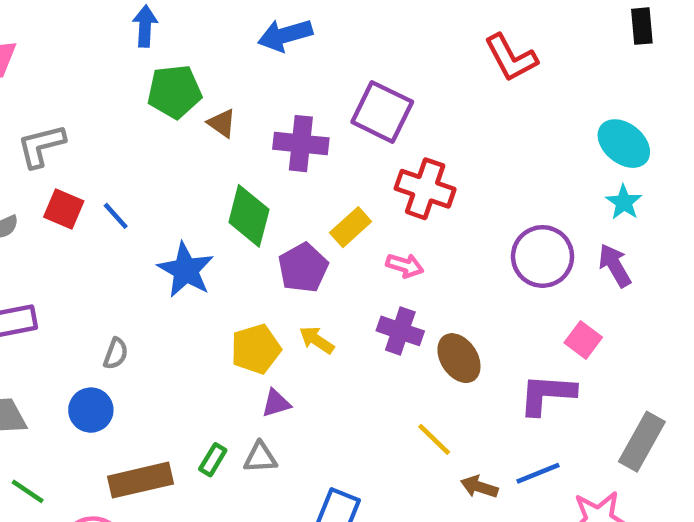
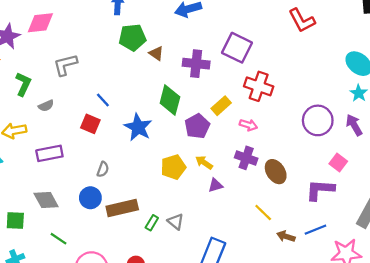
red square: (64, 209) -> (90, 124), moved
purple triangle: (276, 403) -> (215, 185), moved
gray triangle: (260, 457) -> (176, 222), turned 42
brown rectangle: (141, 480) -> (122, 208), moved

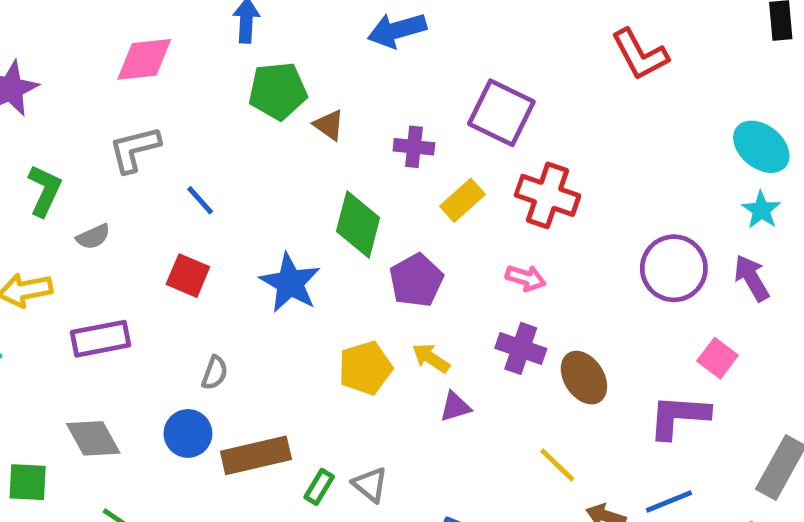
pink diamond: (40, 23) -> (144, 59), moved
purple cross: (196, 64) -> (414, 147), size x0.7
blue line: (103, 100) -> (200, 200), moved
yellow rectangle: (221, 106) -> (462, 200), moved

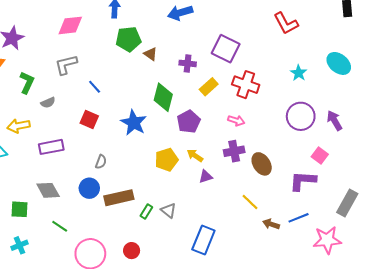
cyan star: (761, 210) -> (299, 73), moved
purple cross: (521, 348) -> (234, 151), turned -30

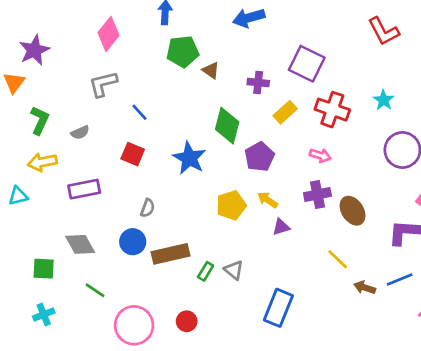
pink diamond: (70, 25) -> (108, 34), turned -45
cyan star: (299, 73) -> (384, 100), moved
green L-shape: (27, 82) -> (40, 120), moved

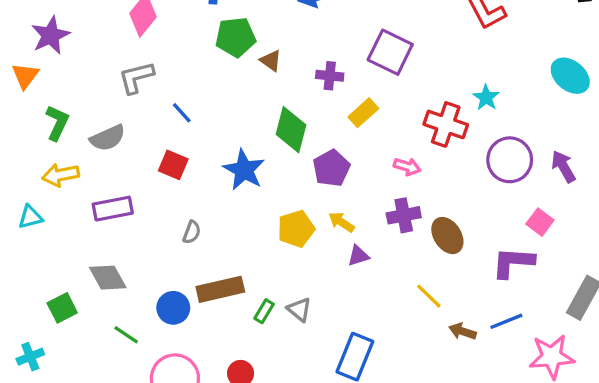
red cross: (332, 110) -> (446, 124), moved
gray semicircle: (80, 132) -> (108, 138), size x1.5
blue circle: (133, 242) -> (173, 308), moved
green square: (44, 269) -> (62, 308), turned -30
cyan cross: (44, 315) -> (30, 357), moved

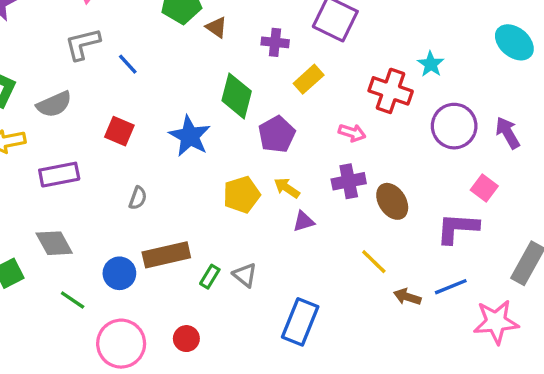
blue line: (182, 113) -> (128, 64), moved

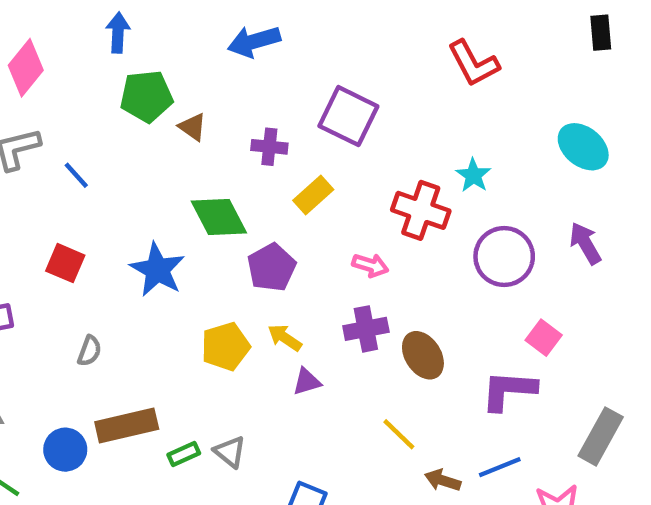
green diamond: (237, 96) -> (219, 217), turned -42
purple arrow: (508, 133) -> (585, 243), moved
green rectangle: (210, 277) -> (184, 454), turned 35

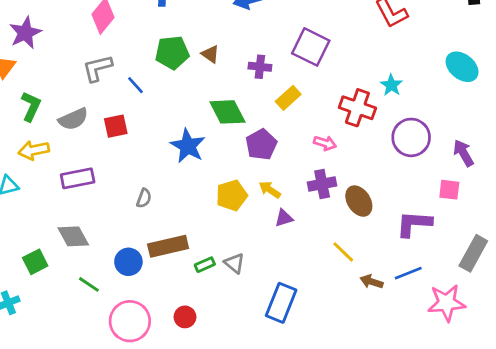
green pentagon: (146, 96) -> (172, 53), moved
purple arrow: (585, 243) -> (463, 153), moved
red square: (65, 263) -> (116, 126), moved, turned -35
pink square: (544, 338) -> (449, 190), moved, turned -30

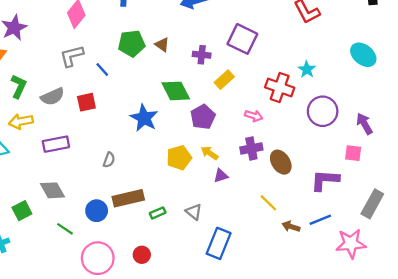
gray triangle: (234, 263) -> (194, 212), moved

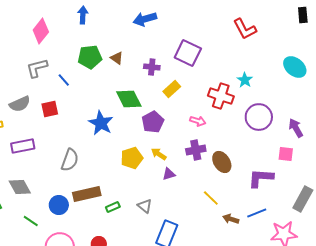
gray semicircle: (109, 160) -> (70, 160), size x1.6

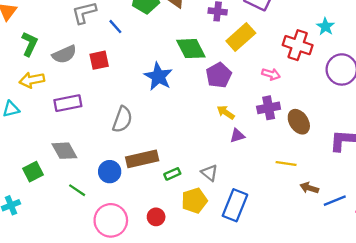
yellow rectangle: (172, 89) -> (241, 37), size x1.4
yellow pentagon: (132, 158) -> (194, 201), moved
yellow line: (211, 198) -> (286, 164), turned -36
blue line: (257, 213) -> (335, 201), moved

